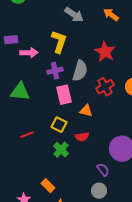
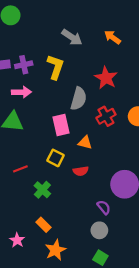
pink arrow: (29, 53) -> (22, 92), moved
purple cross: (55, 71) -> (24, 65), moved
green cross: (61, 150) -> (42, 190), moved

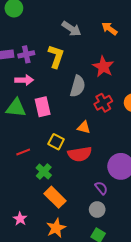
pink rectangle: (61, 125) -> (43, 107), moved
red semicircle: (81, 171) -> (80, 154), size x1.6
orange rectangle: (43, 225) -> (55, 197), moved, size x1.5

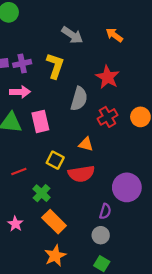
purple semicircle: (101, 188) -> (105, 211), turned 56
pink star: (20, 219) -> (15, 224), moved

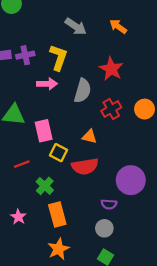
pink arrow: (20, 92) -> (47, 84), moved
pink rectangle: (40, 121) -> (44, 131), moved
purple semicircle: (105, 211) -> (109, 204), turned 77
orange rectangle: (54, 222) -> (57, 215), turned 30

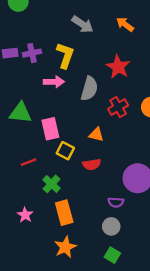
red semicircle: (85, 166) -> (92, 164), size x0.7

